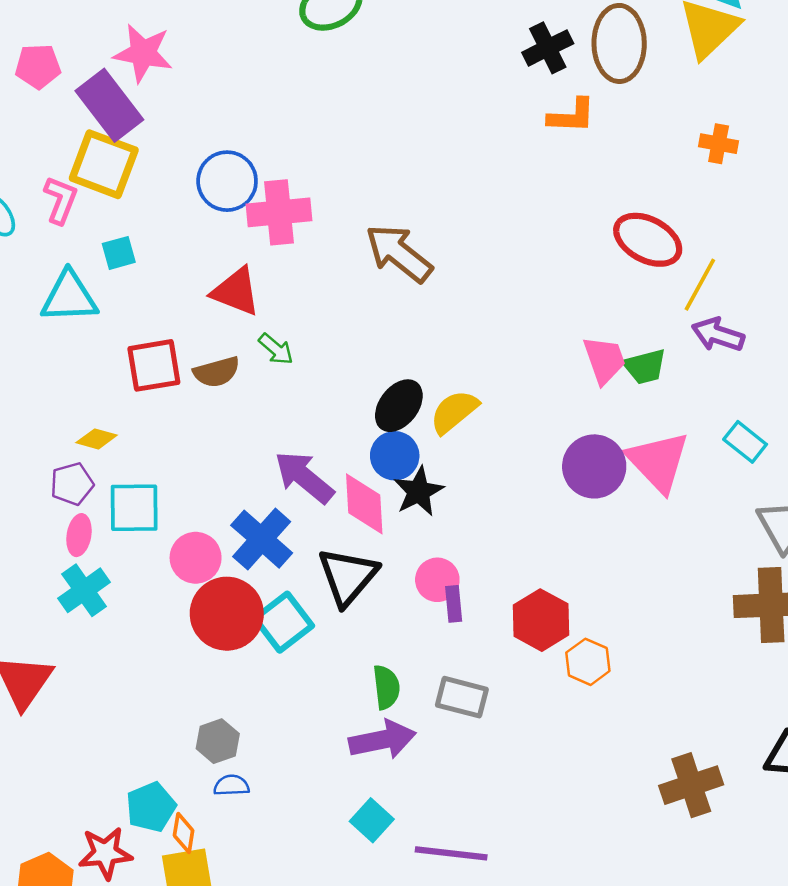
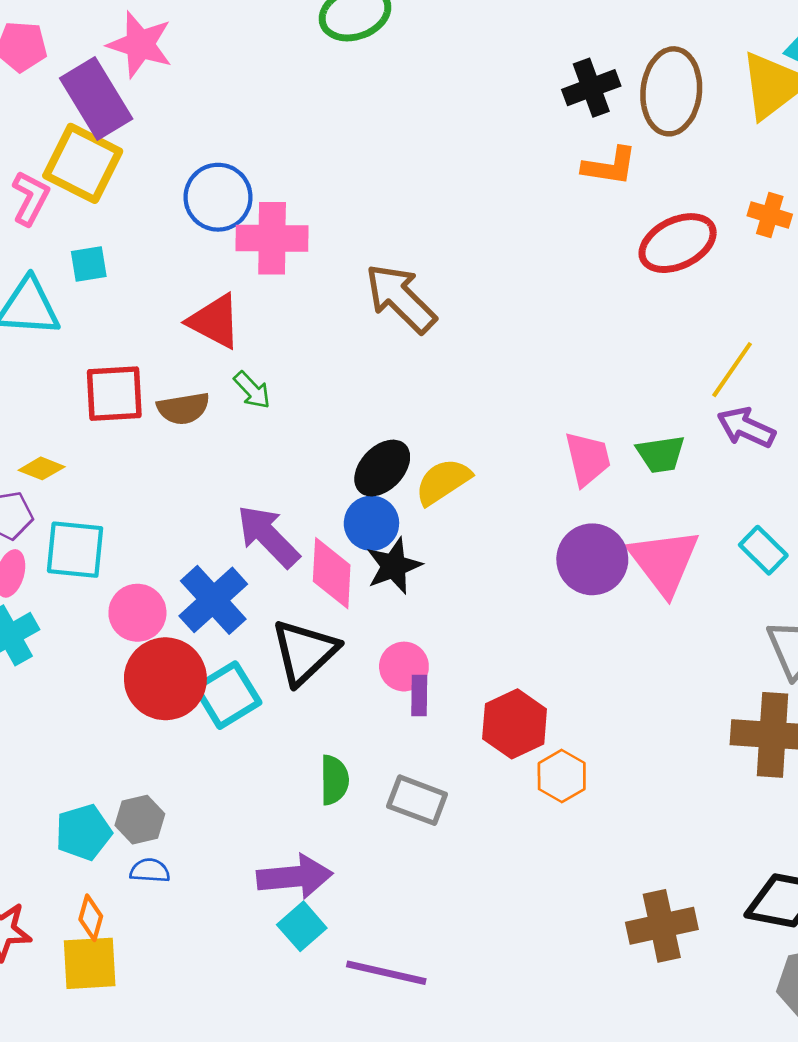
red ellipse: (648, 240) -> (678, 243), moved, turned -60
pink trapezoid: (604, 360) -> (588, 459), moved
purple arrow: (382, 740) -> (295, 877), moved
cyan pentagon: (151, 807) -> (83, 832), moved

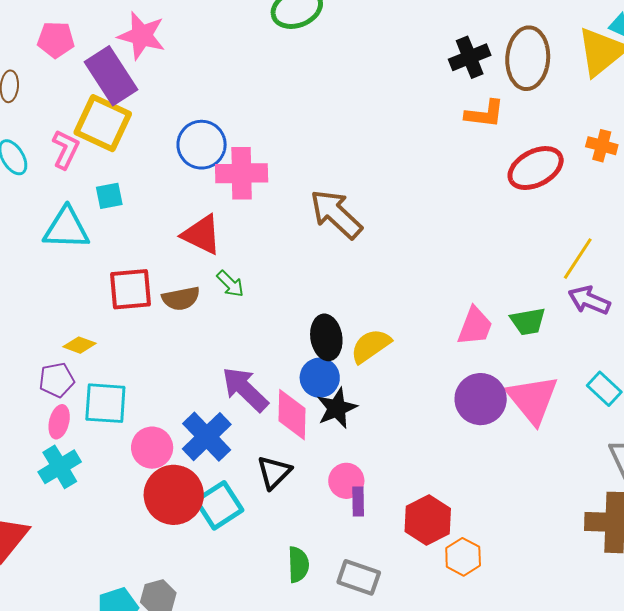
pink trapezoid: (588, 459) -> (475, 326), turned 36
black ellipse: (382, 468) -> (326, 337), turned -51
black triangle: (305, 652) -> (274, 472), size x0.7

